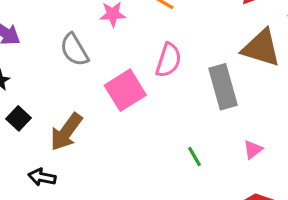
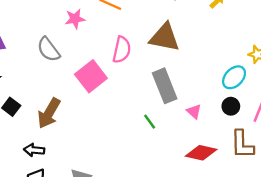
brown triangle: (261, 48) -> (164, 37), moved
gray rectangle: (223, 87) -> (165, 86), moved
pink triangle: (253, 150) -> (194, 111), turned -35

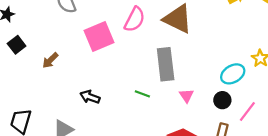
brown arrow: (49, 113) -> (50, 60), size x0.6
green line: (150, 122) -> (142, 94), turned -49
black arrow: (34, 150) -> (90, 97), moved

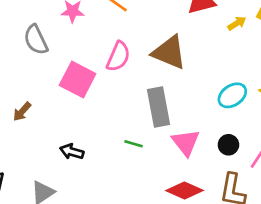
pink square: (99, 37) -> (78, 80), turned -36
cyan ellipse: (233, 74) -> (232, 95), moved
pink triangle: (186, 96) -> (186, 142), size x1.6

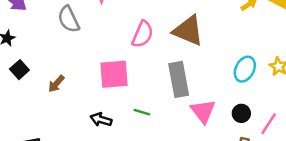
pink square: (78, 80) -> (114, 74), moved, turned -32
cyan ellipse: (232, 95) -> (245, 69), turned -30
green line: (134, 144) -> (142, 112), moved

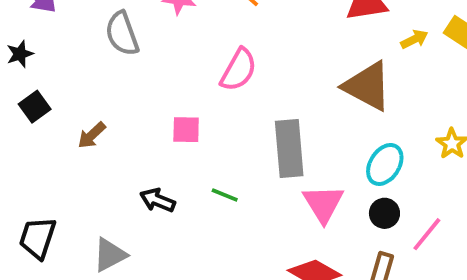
brown triangle: (188, 31) -> (367, 86), moved
cyan ellipse: (245, 69) -> (385, 164), moved
pink square: (114, 74) -> (186, 130), size x0.6

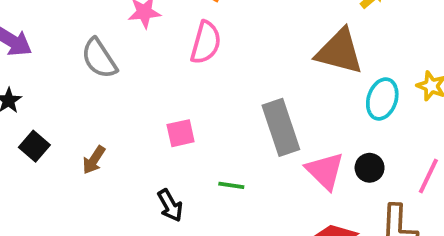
pink semicircle: (239, 70) -> (206, 42), moved
cyan ellipse: (385, 164) -> (382, 99), moved
black arrow: (158, 200) -> (170, 205), turned -128
black circle: (384, 213) -> (370, 168), moved

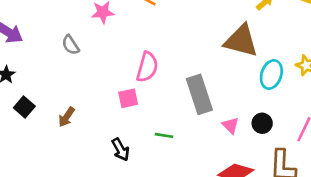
pink semicircle: (206, 42) -> (147, 67), moved
gray semicircle: (99, 58) -> (71, 45), size x0.7
pink triangle: (325, 171) -> (231, 125), size x0.6

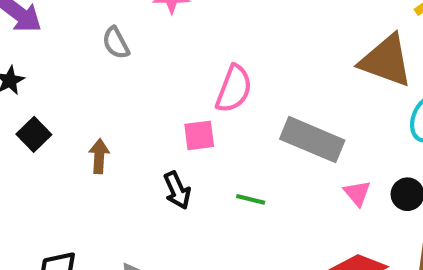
gray rectangle: (199, 94) -> (312, 140), turned -54
brown arrow: (67, 117) -> (99, 156), turned 144
black arrow: (121, 149) -> (177, 190), moved

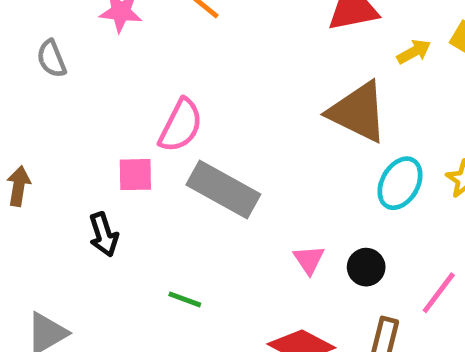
gray rectangle: (312, 140) -> (223, 189), moved
green line: (251, 199) -> (185, 299), moved

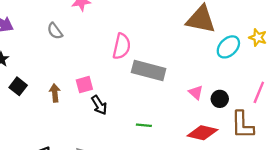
pink square: (135, 175) -> (84, 85), moved
cyan ellipse: (400, 183) -> (228, 47), turned 30
black circle: (366, 267) -> (220, 99), moved

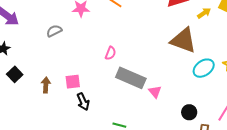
gray semicircle: (55, 31) -> (54, 31), turned 91
pink semicircle: (122, 46) -> (110, 53), size x0.6
pink triangle: (196, 92) -> (155, 92), moved

